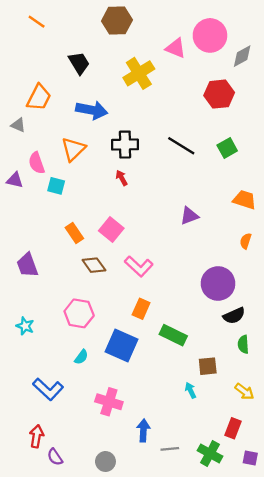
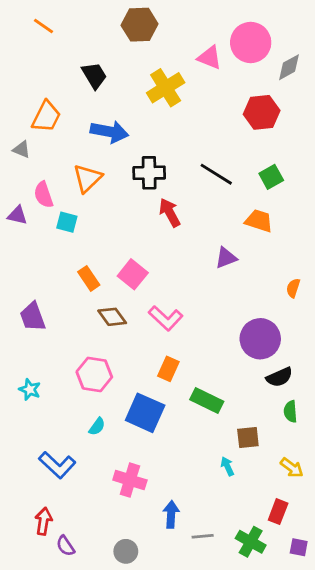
red arrow: (122, 178) -> (170, 213), moved, size x1.5
orange trapezoid: (244, 200) -> (259, 221), moved

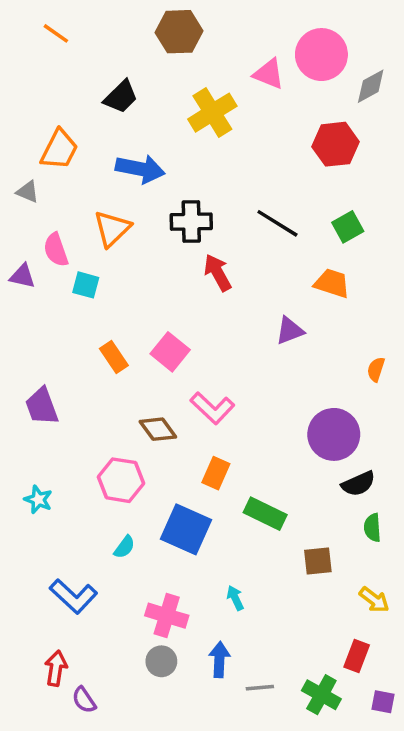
black trapezoid: (94, 75) -> (121, 97), turned 76
brown diamond: (112, 317) -> (158, 429), moved
cyan arrow: (227, 466) -> (235, 598), moved
gray circle: (126, 551) -> (161, 661), moved

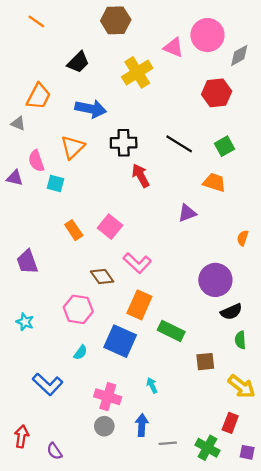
orange rectangle: (216, 473) -> (139, 305), size x1.4
yellow arrow: (374, 600) -> (241, 387), size x1.4
red arrow: (56, 668) -> (22, 436), moved

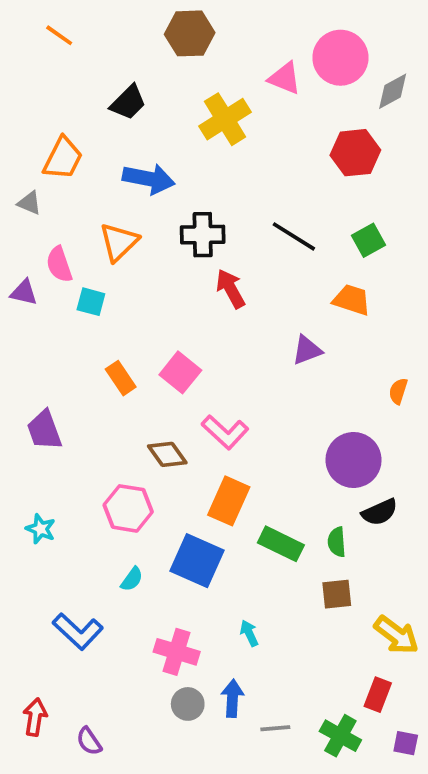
green semicircle: (240, 340) -> (337, 542), moved
gray circle: (104, 426) -> (188, 704), moved

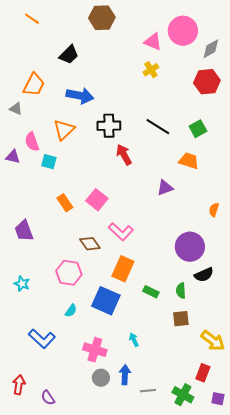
yellow cross: (225, 119) -> (151, 70), moved, size x0.6
red hexagon: (355, 153) -> (207, 82), moved
green rectangle: (281, 544) -> (151, 292), size x0.7

